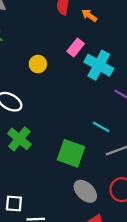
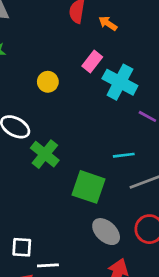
cyan line: (101, 127) -> (124, 155), turned -36
green cross: (19, 139) -> (45, 154), moved

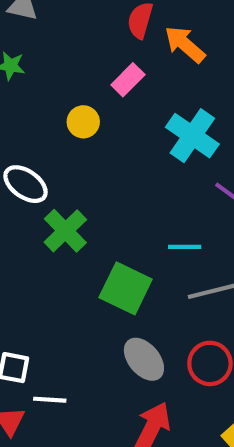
orange arrow: (108, 23) -> (185, 44), size x1.5
pink rectangle: (92, 62) -> (128, 80), moved

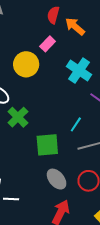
yellow circle: (83, 122) -> (26, 64), size x1.6
cyan line: (185, 247) -> (76, 124), turned -56
green square: (126, 288) -> (47, 145), turned -30

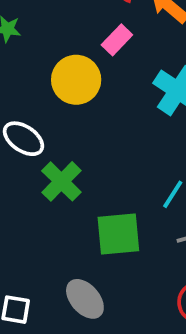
gray ellipse: (57, 179) -> (85, 299), moved

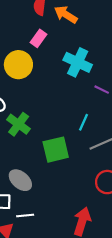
gray ellipse: (85, 299) -> (20, 180), moved

